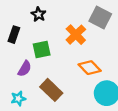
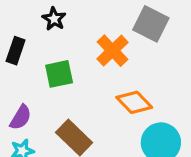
purple semicircle: (25, 69) -> (21, 117), moved

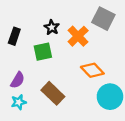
black star: (54, 19) -> (52, 27), moved

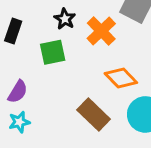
brown rectangle: (53, 93) -> (94, 114), moved

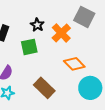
brown rectangle: (94, 114) -> (44, 88), moved

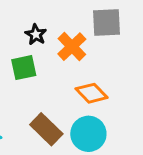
gray square: (84, 17) -> (106, 22), turned -30
cyan circle: (90, 88) -> (88, 134), moved

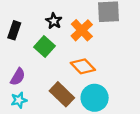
green square: (24, 68) -> (45, 47), turned -36
orange diamond: (91, 93) -> (83, 66), moved

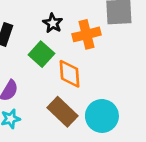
orange cross: (82, 30) -> (86, 34), turned 30
orange diamond: (83, 66) -> (70, 74), moved, turned 40

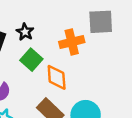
black star: (53, 23) -> (25, 32), moved

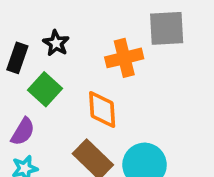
green square: (31, 60) -> (45, 89), moved

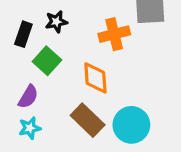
black star: (56, 43) -> (56, 22), turned 30

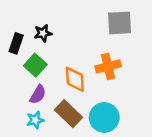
orange cross: (114, 34) -> (108, 66), moved
purple semicircle: (28, 97) -> (38, 94), moved
cyan star: (30, 128) -> (35, 120), moved

